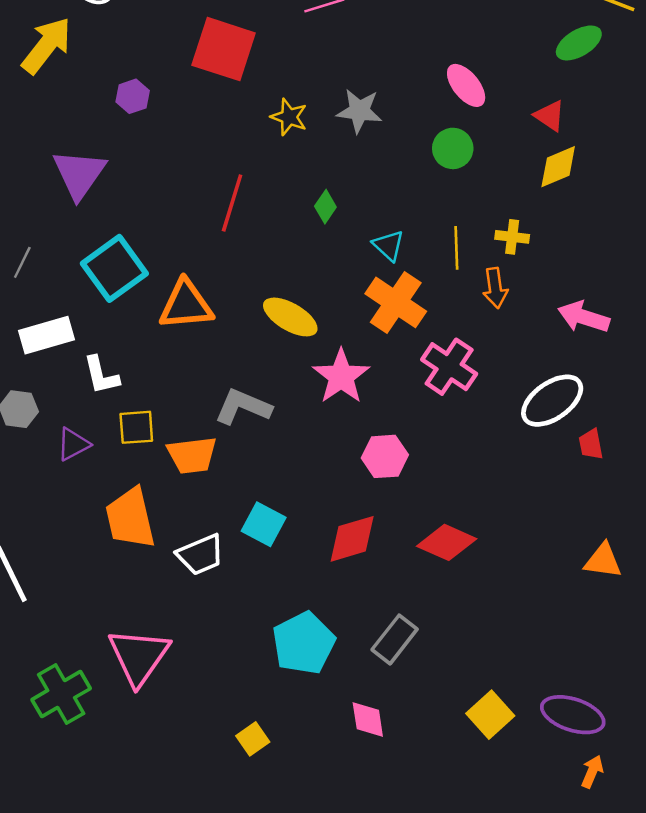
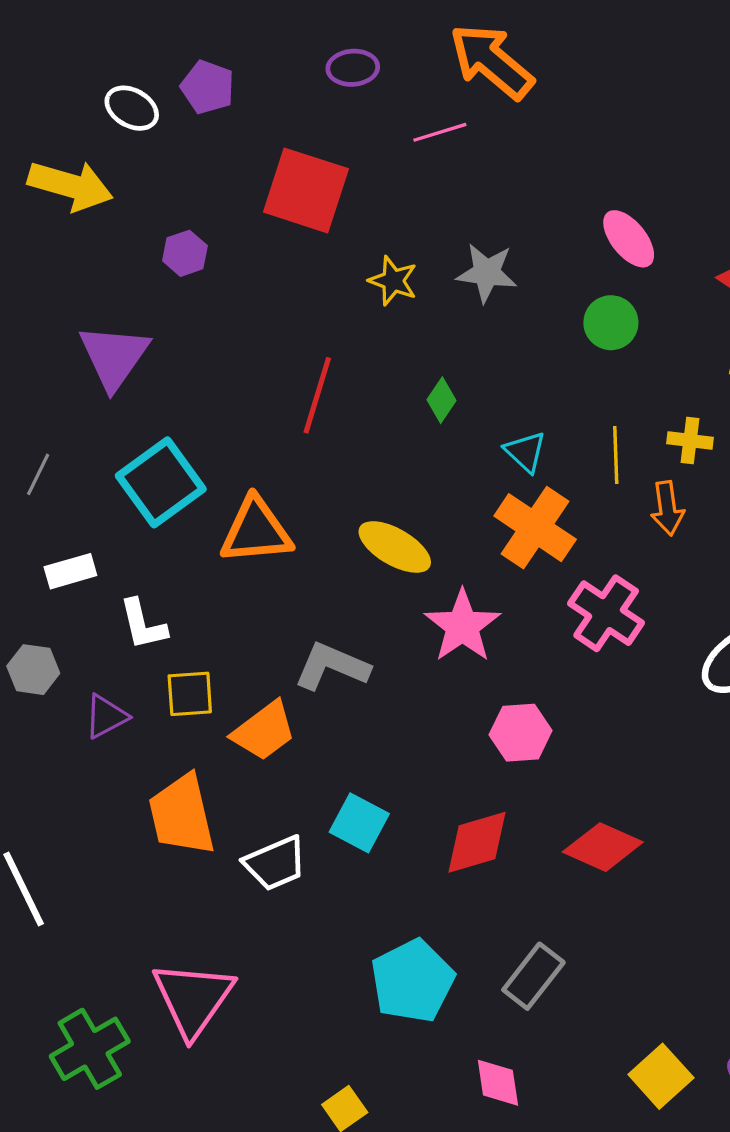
yellow arrow: (47, 45) -> (70, 186), turned 68
white rectangle: (47, 335) -> (70, 571), size x0.7
orange trapezoid: (192, 455) -> (264, 731), turned -30

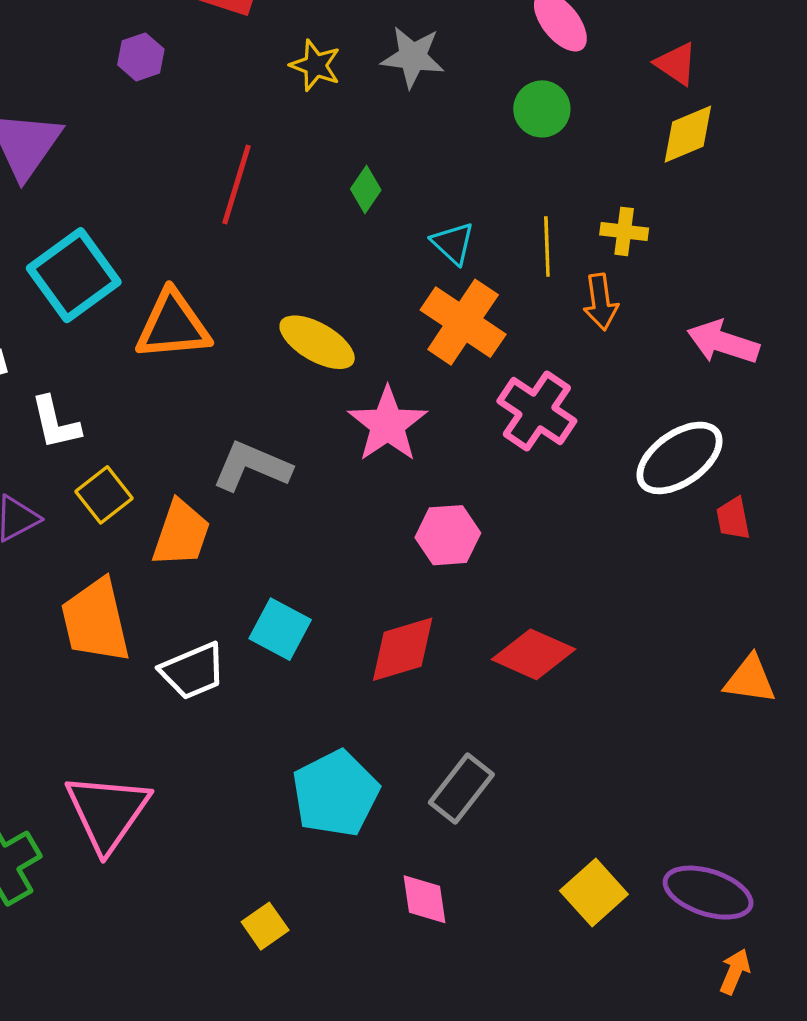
purple hexagon: (185, 253) -> (141, 57), moved
yellow square: (190, 694) -> (104, 495), turned -34
orange trapezoid: (264, 731) -> (181, 533), turned -34

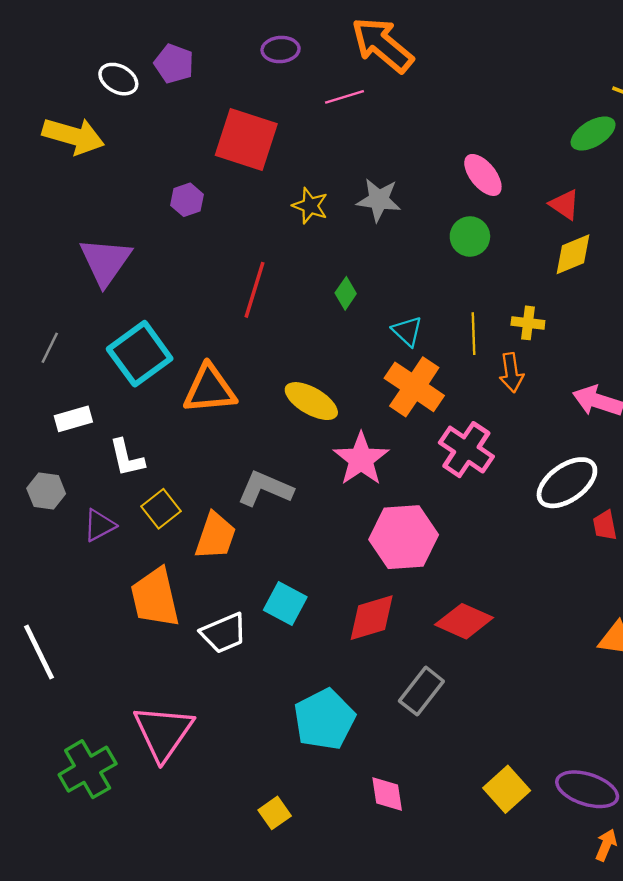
pink hexagon: (448, 535) -> (404, 537), size x1.5
gray rectangle: (461, 789) -> (421, 691), moved

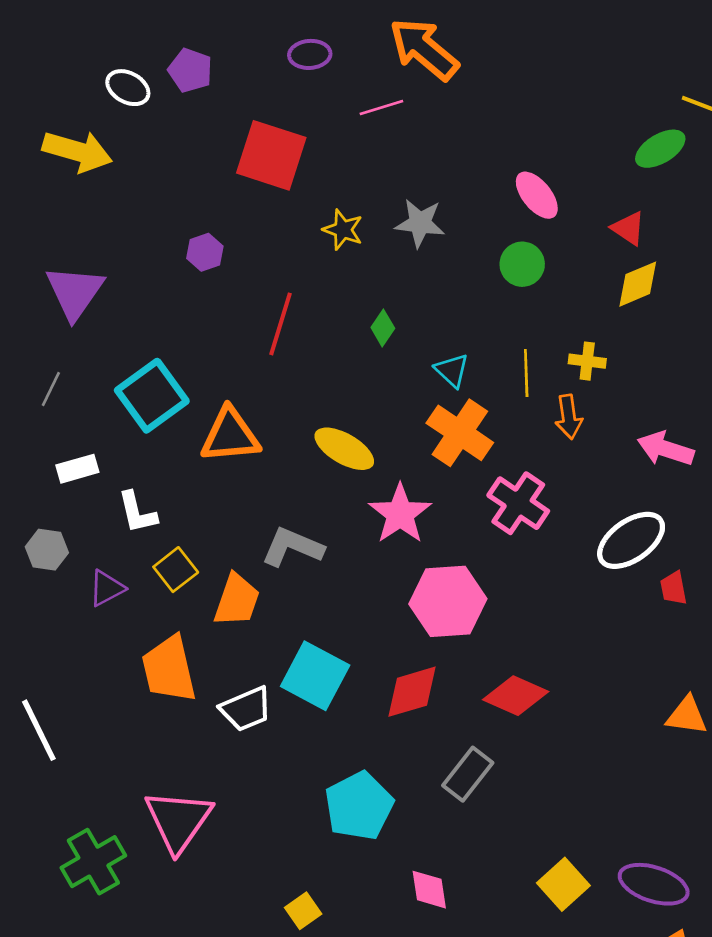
purple hexagon: (187, 200) -> (205, 252), moved
purple triangle: (105, 261) -> (75, 292), moved
cyan square: (285, 603) -> (315, 676), size x1.4

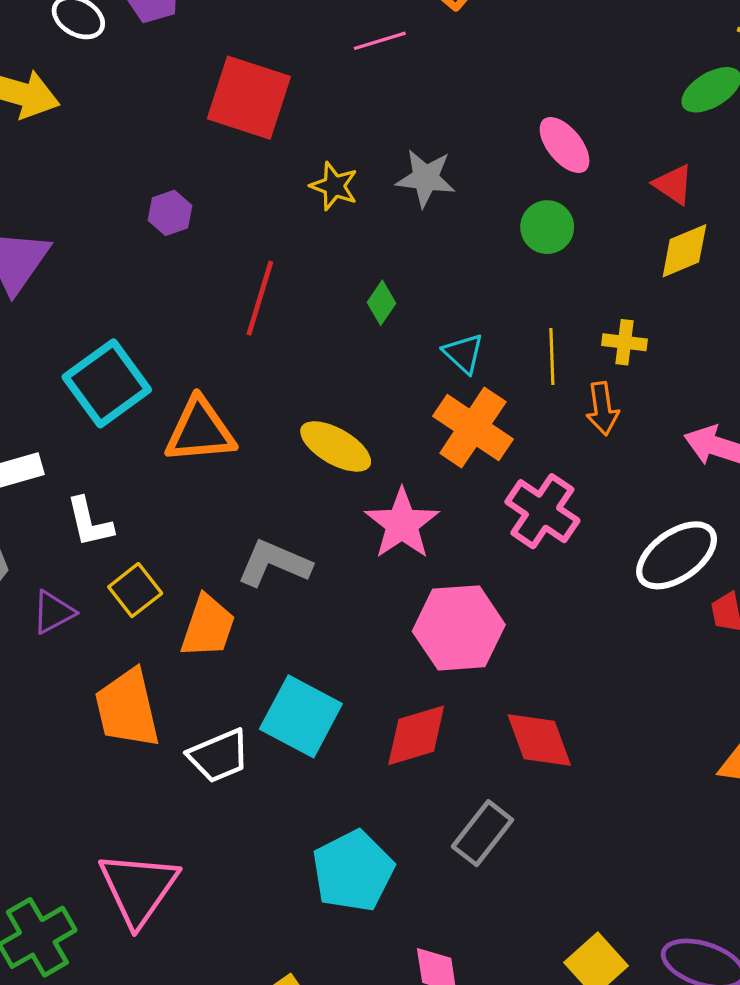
red diamond: (516, 696) -> (539, 740), turned 46

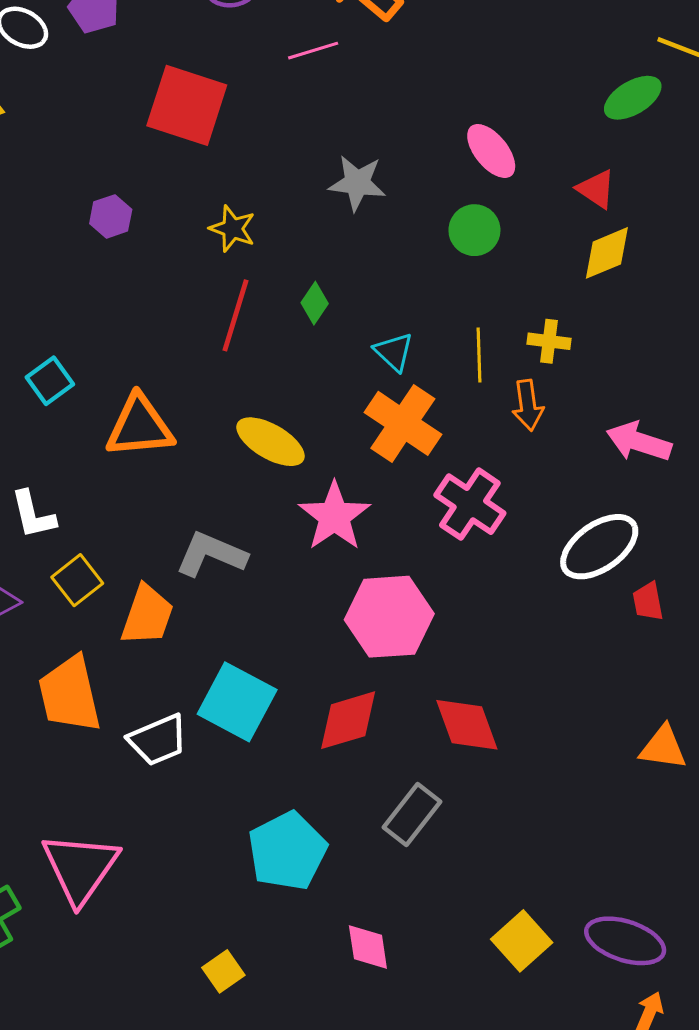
yellow star: (334, 186) -> (232, 229), moved
red line: (260, 298) -> (236, 315), moved
cyan square: (107, 383) -> (50, 381), size x0.6

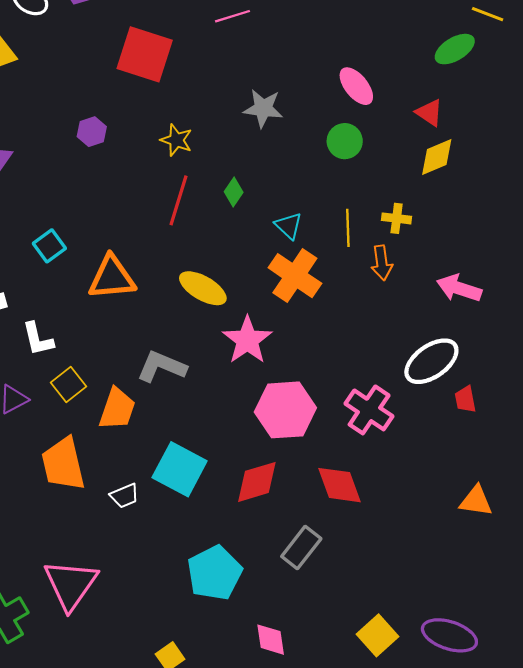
pink cross: (470, 504) -> (369, 410), moved
white trapezoid: (158, 740) -> (125, 496), size x0.7

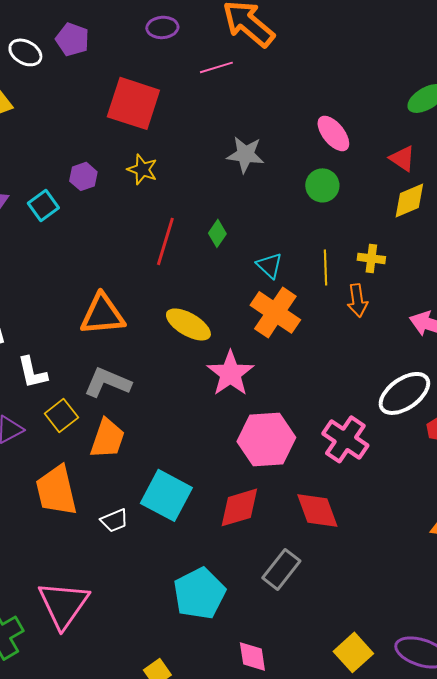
yellow star: (176, 140) -> (142, 169), moved
cyan square: (49, 246) -> (43, 205), moved
gray L-shape: (162, 367) -> (107, 382), moved

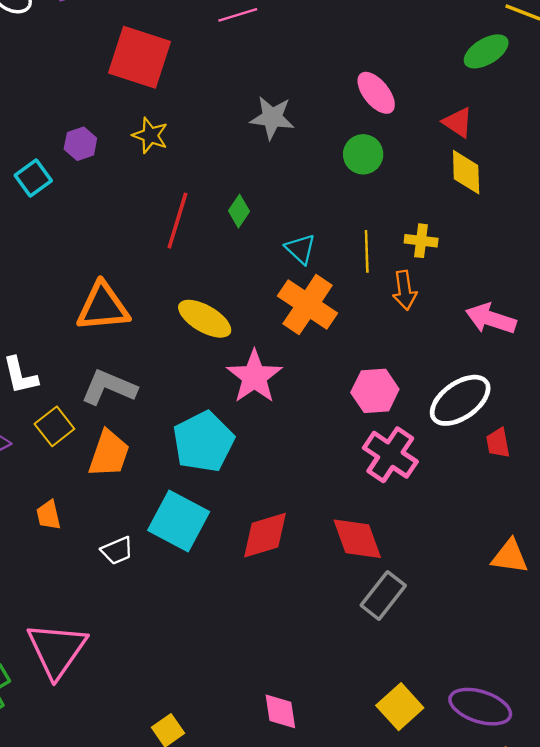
yellow diamond: (409, 200) -> (466, 172), turned -69
pink hexagon: (266, 439) -> (375, 391), moved, size x0.7
orange trapezoid: (56, 490) -> (49, 515), size x0.5
gray rectangle: (281, 569) -> (383, 595), moved
cyan pentagon: (199, 593) -> (203, 442), moved

